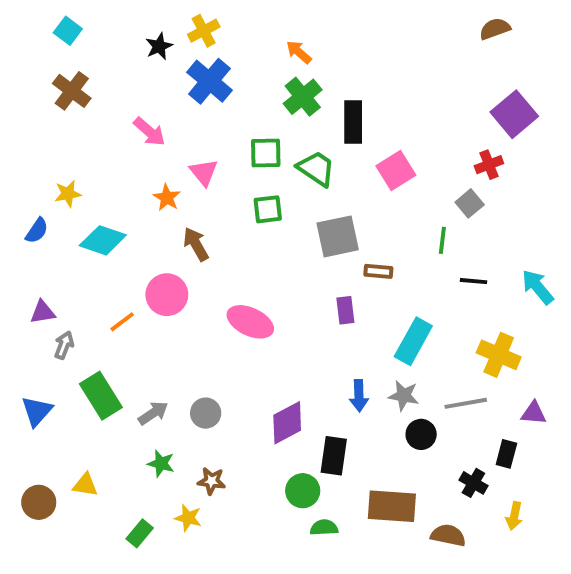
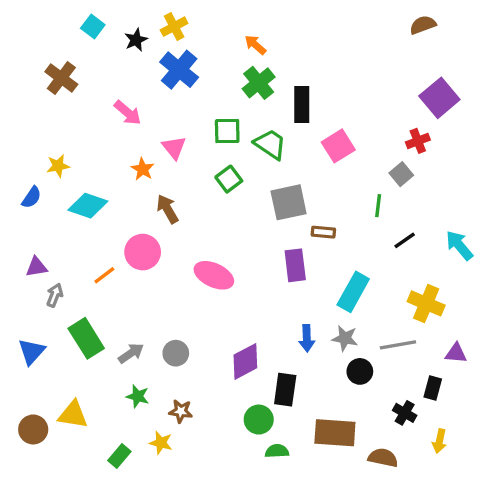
cyan square: (68, 31) -> (93, 27), moved
green square: (268, 209) -> (229, 179), turned -30
black line: (473, 281) -> (405, 240), turned -40
purple rectangle: (345, 310) -> (295, 265), size x1.4
yellow triangle: (85, 485) -> (73, 415), size x1.4

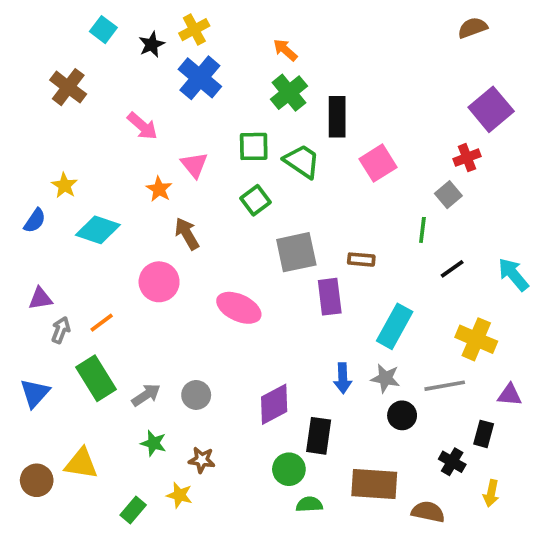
yellow star: (58, 166) -> (64, 185), turned -30
gray square: (289, 202) -> (296, 252), moved
orange line: (104, 275) -> (102, 323), moved

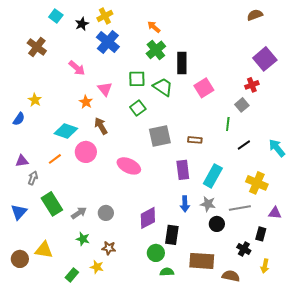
cyan diamond: (98, 230) -> (66, 131), moved
purple rectangle: (330, 297) -> (183, 170), moved
orange line: (102, 323) -> (55, 159), moved

